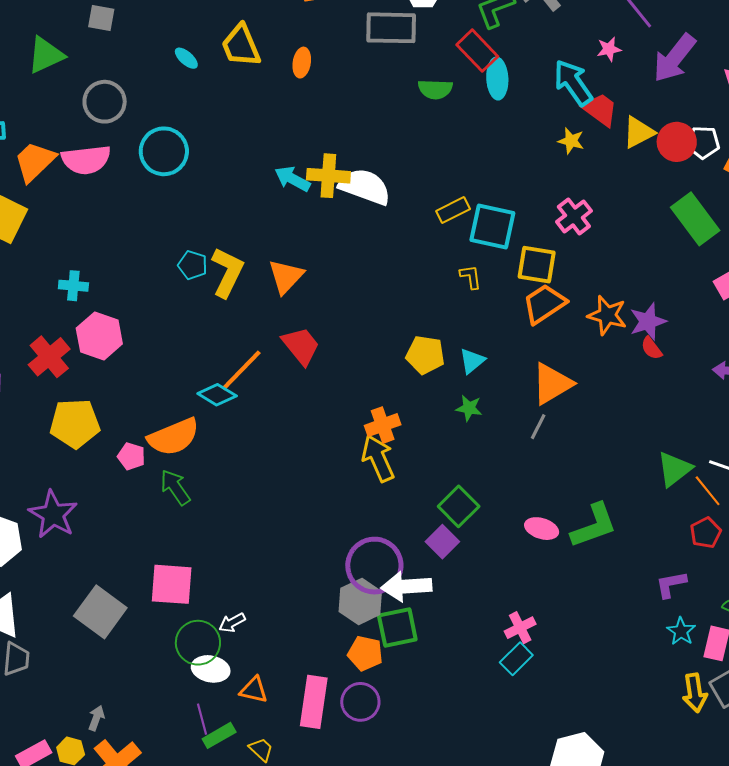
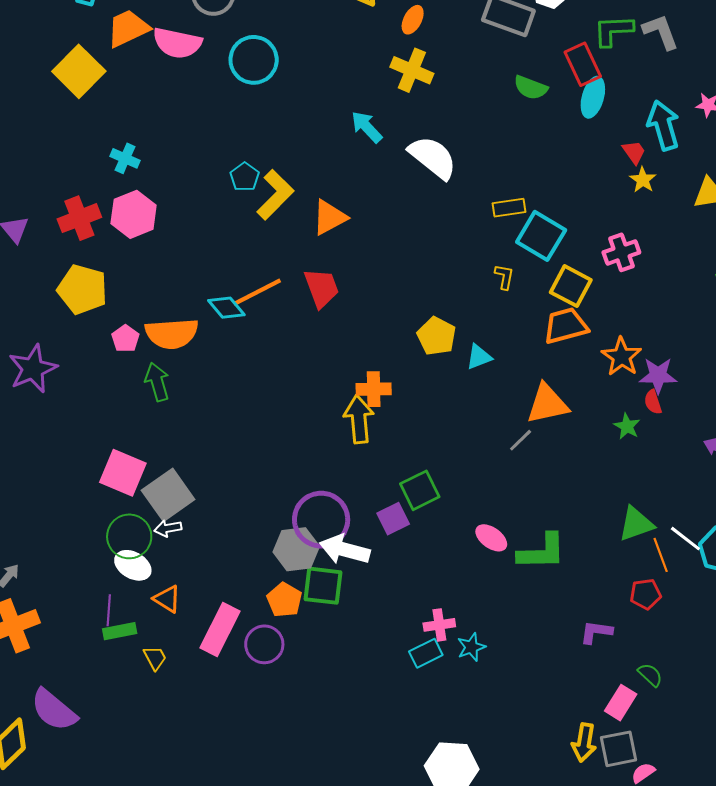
red trapezoid: (600, 109) -> (634, 152), moved, size x0.7
yellow cross: (328, 176) -> (412, 70), moved
green star: (469, 408) -> (627, 426), moved
gray square: (100, 612) -> (168, 495), moved
cyan star: (681, 631) -> (471, 647), moved

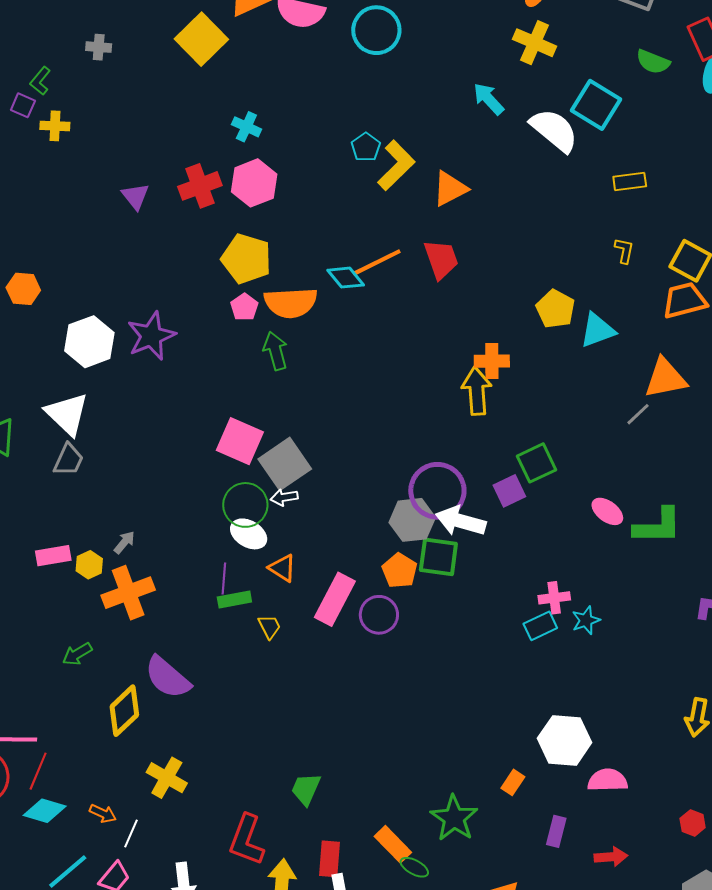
cyan square: (541, 236) -> (596, 105), moved
yellow pentagon: (82, 289) -> (246, 259), moved
cyan triangle: (479, 357) -> (597, 330), size x1.4

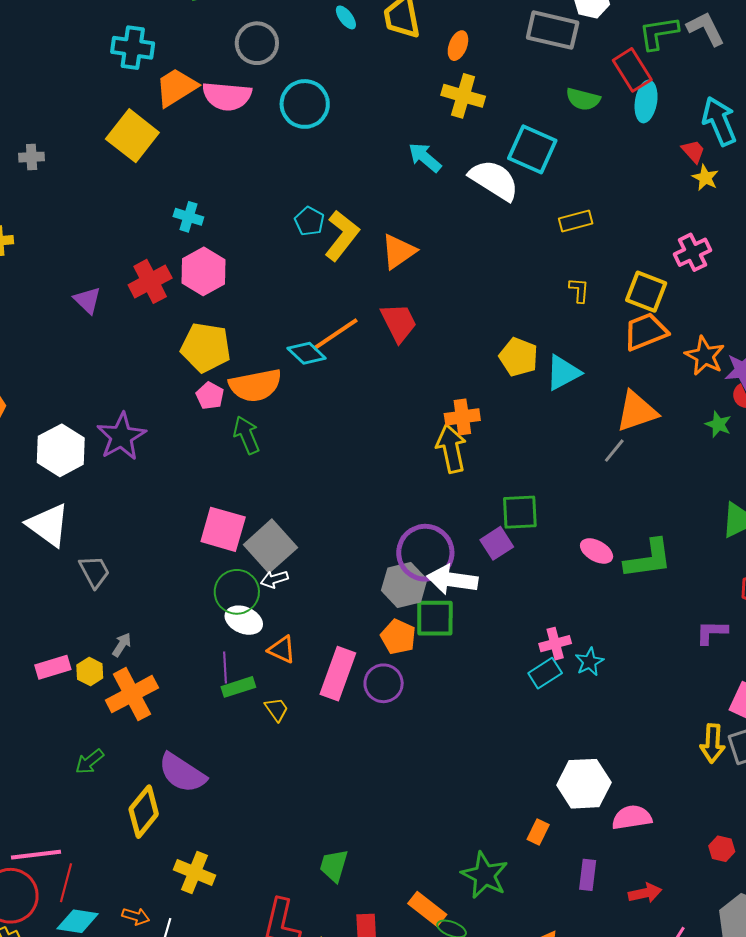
gray trapezoid: (68, 460) -> (94, 572), moved, turned -45
green square: (536, 463) -> (520, 512), turned 30

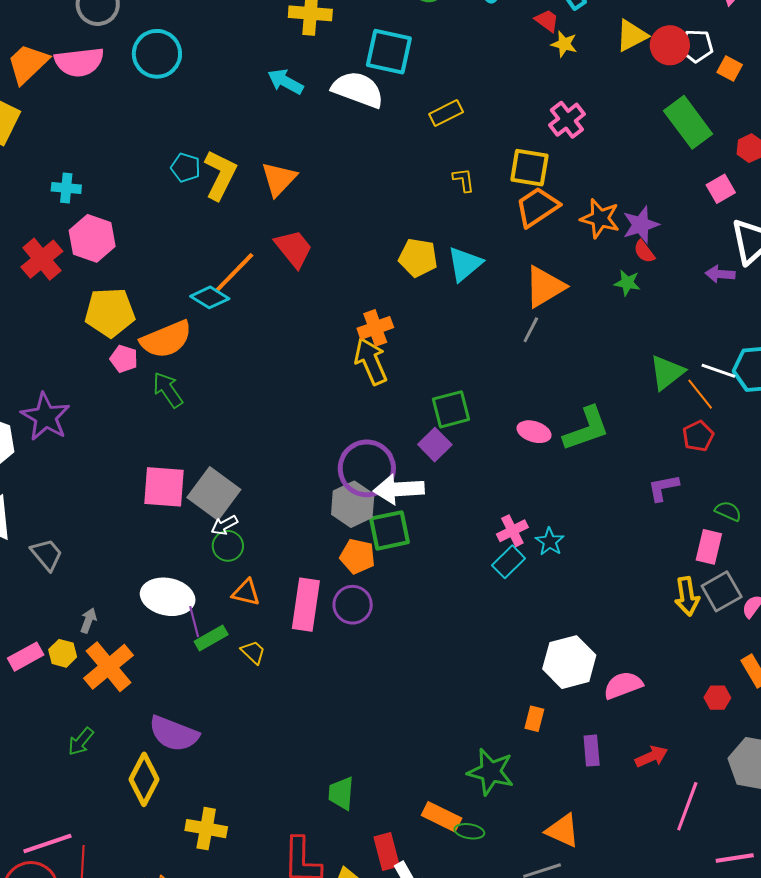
green circle: (237, 592) -> (228, 546), moved, size x0.7
white ellipse: (244, 620) -> (168, 597), moved, size x1.4

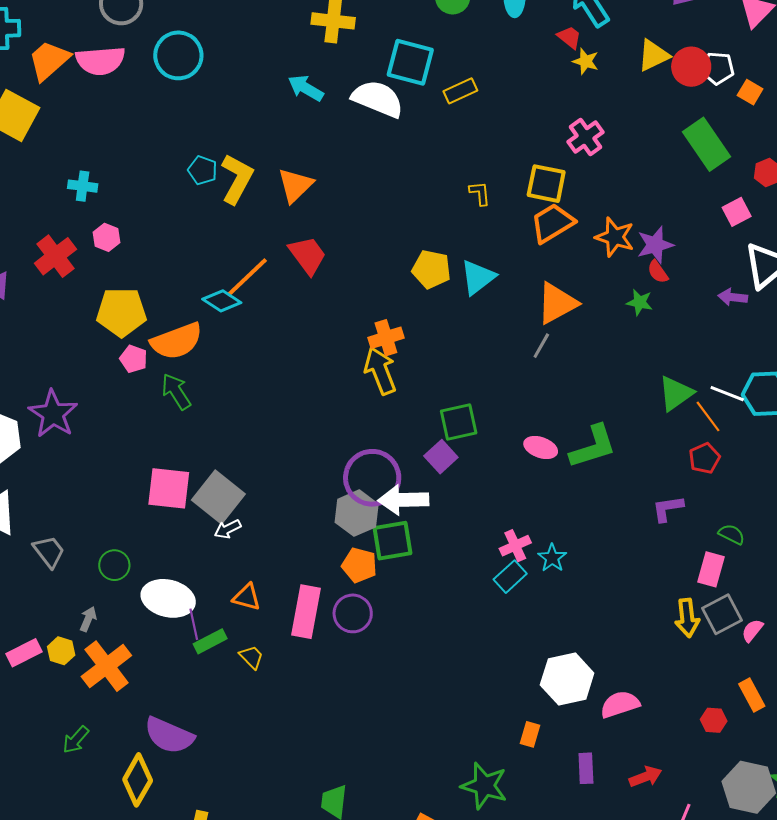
yellow rectangle: (446, 113) -> (460, 91), moved
pink hexagon: (92, 238) -> (106, 237), size x0.6
green circle: (228, 546) -> (114, 565), moved

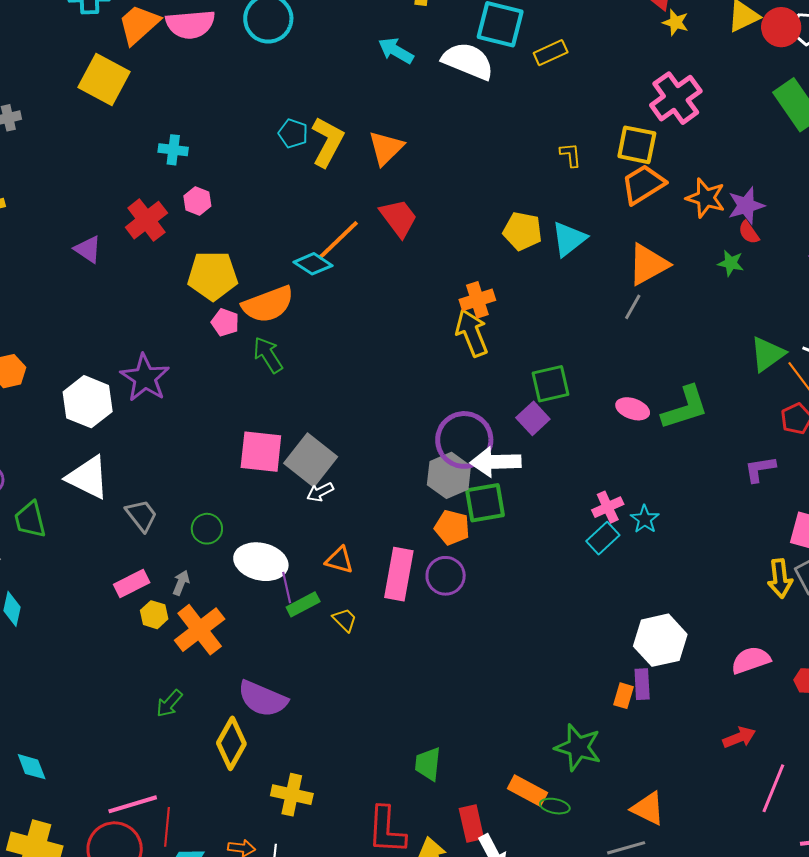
pink cross: (585, 137) -> (676, 98), size x1.4
pink rectangle: (24, 653) -> (132, 583), moved
pink semicircle: (620, 704) -> (751, 660), moved
purple rectangle: (586, 768) -> (642, 684), moved

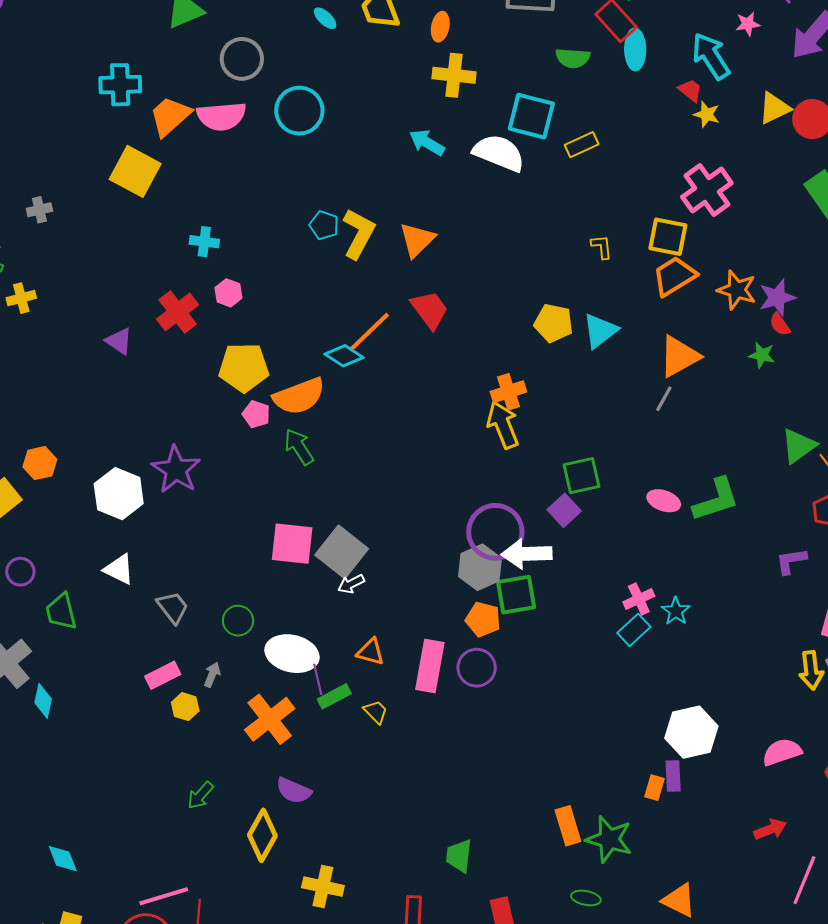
white triangle: (88, 477) -> (119, 569), size x0.7
orange cross: (200, 630) -> (270, 719), moved
purple semicircle: (263, 699) -> (294, 791), size x0.7
orange rectangle: (527, 791) -> (568, 826), moved, turned 45

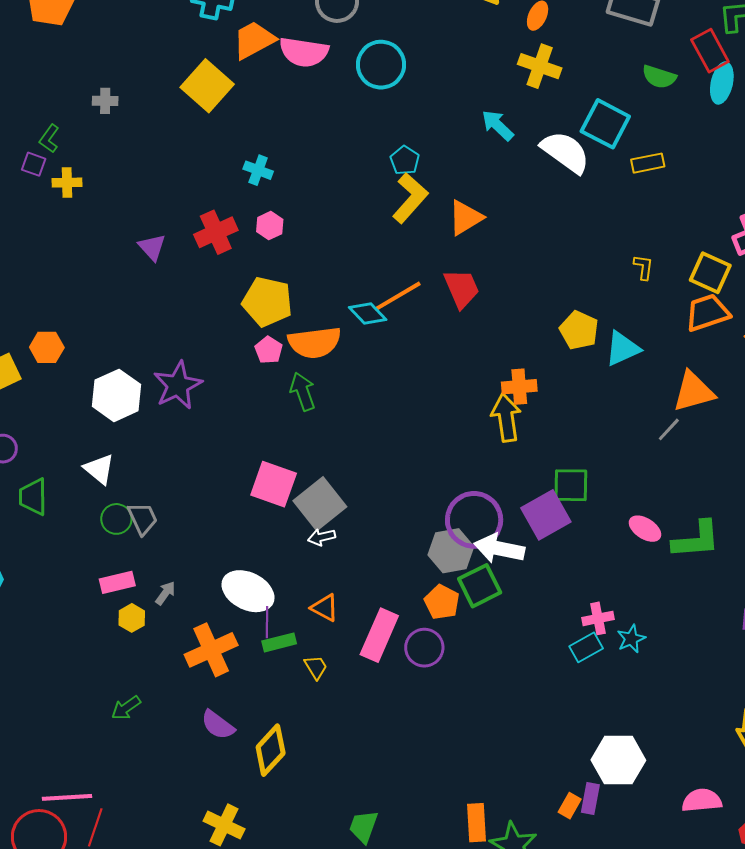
cyan pentagon: (324, 225) -> (405, 160), moved
purple square: (564, 510) -> (546, 515), size x1.5
green square: (516, 595) -> (480, 586), turned -30
green circle: (238, 621) -> (116, 519), moved
yellow diamond: (262, 835) -> (271, 750), moved

